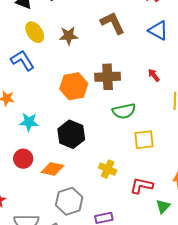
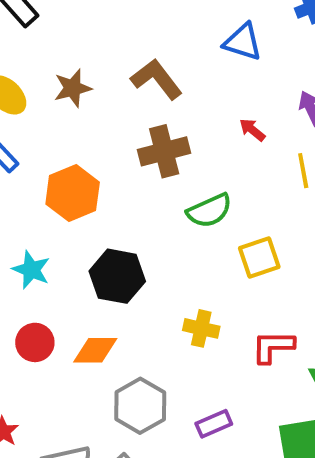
brown L-shape: (113, 23) -> (157, 79), moved
orange hexagon: (74, 86) -> (73, 193), moved
cyan star: (29, 122) -> (31, 270), turned 30

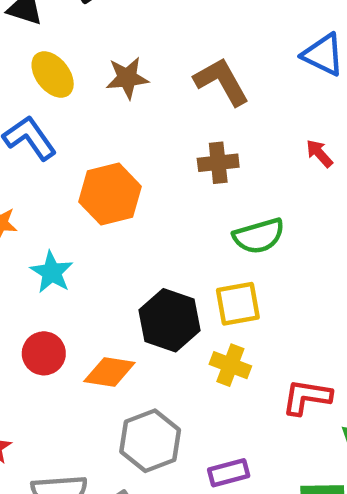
brown cross: (164, 151) -> (218, 163), size x0.7
yellow square: (259, 258) -> (238, 304), moved
black hexagon: (117, 276) -> (170, 320), moved

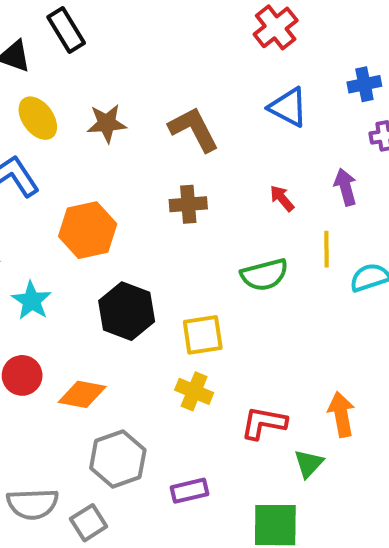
green semicircle: (259, 236) -> (264, 275), moved
black hexagon: (170, 320) -> (127, 311), moved

